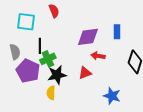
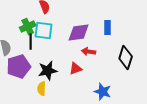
cyan square: (26, 22) -> (44, 31), moved
green cross: (48, 59) -> (28, 27), moved
purple pentagon: (28, 71) -> (19, 67), turned 30

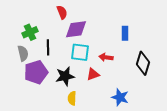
green cross: (28, 27) -> (30, 32), moved
cyan square: (44, 31) -> (80, 52), moved
purple diamond: (79, 33) -> (76, 29), moved
yellow semicircle: (42, 89) -> (72, 98), moved

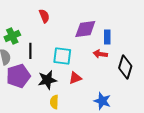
purple diamond: (76, 29) -> (85, 29), moved
red arrow: (106, 57) -> (100, 54), moved

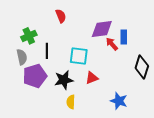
red arrow: (100, 54) -> (112, 44), moved, turned 40

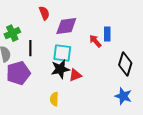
purple diamond: (102, 29) -> (66, 26), moved
black star: (64, 80) -> (60, 69), moved
blue star: (119, 101) -> (123, 96), moved

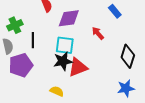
blue rectangle: (107, 34) -> (115, 11), moved, turned -40
red triangle: (75, 75) -> (78, 67), size x1.5
blue star: (123, 96) -> (126, 88), turned -30
yellow semicircle: (54, 99) -> (57, 91), turned 112

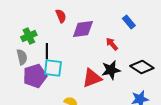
cyan square: (65, 45) -> (53, 68), moved
black diamond: (128, 56) -> (142, 67), turned -75
black star: (63, 61) -> (111, 70), moved

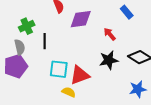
cyan square: (53, 68) -> (59, 69), moved
purple pentagon: (35, 76) -> (16, 66), moved
red triangle: (92, 78) -> (80, 75), moved

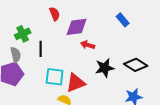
red arrow: (110, 34) -> (88, 45), moved, turned -32

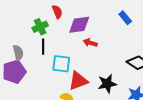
green cross: (23, 34) -> (40, 27), moved
black star: (105, 68) -> (107, 84), moved
cyan square: (55, 77) -> (61, 64), moved

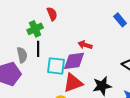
purple diamond: (79, 25) -> (74, 61), moved
gray semicircle: (18, 53) -> (22, 55), moved

